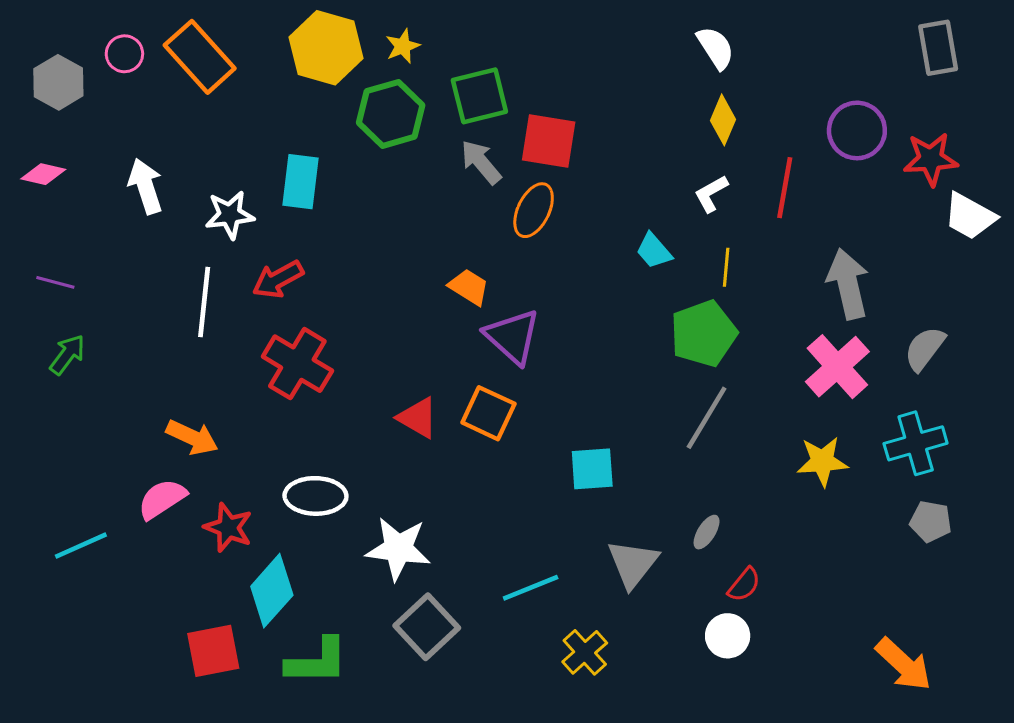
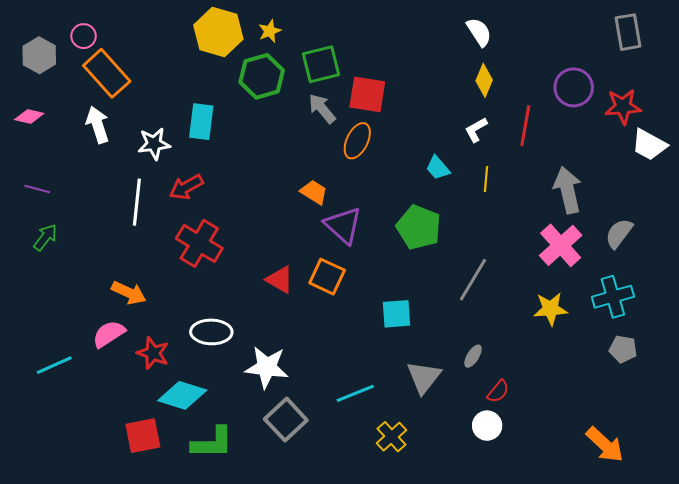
orange rectangle: (200, 57) -> (107, 73), moved
green pentagon: (704, 334) -> (419, 227), moved, turned -30
cyan diamond: (272, 591) -> (182, 395), turned 66

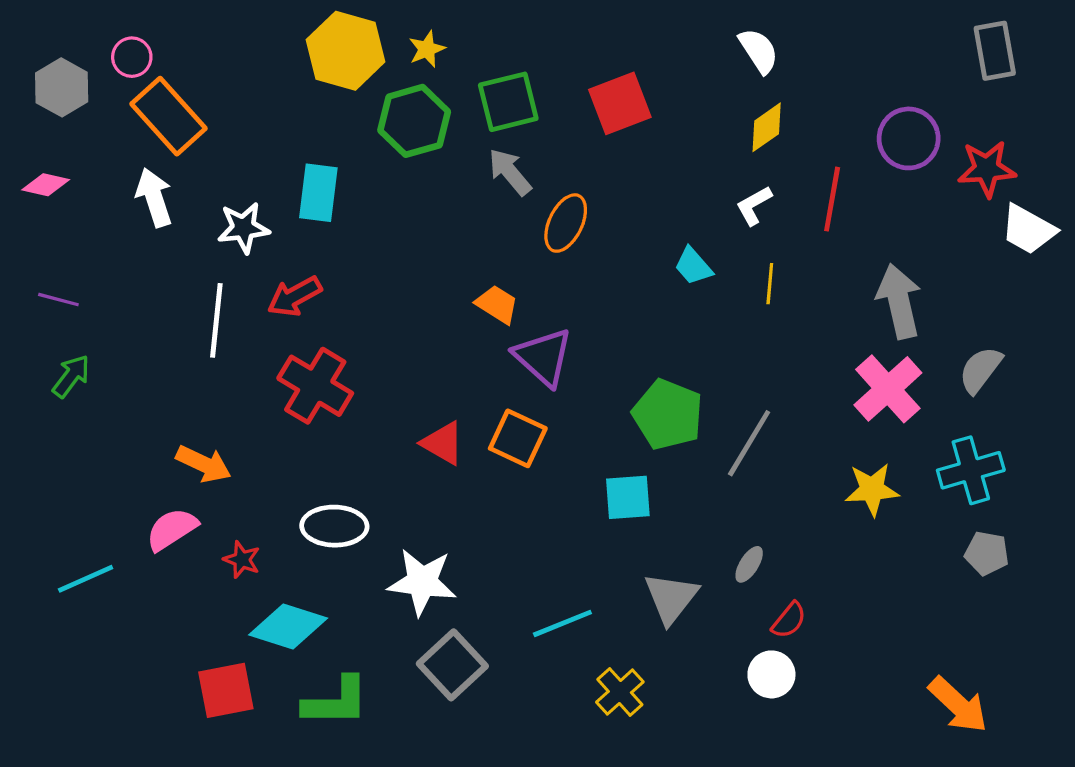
yellow diamond: (484, 80) -> (767, 127), turned 32
red square: (367, 94) -> (620, 103), moved, turned -30
green pentagon: (419, 227) -> (668, 414), moved
red star: (153, 353) -> (242, 560), size x0.7

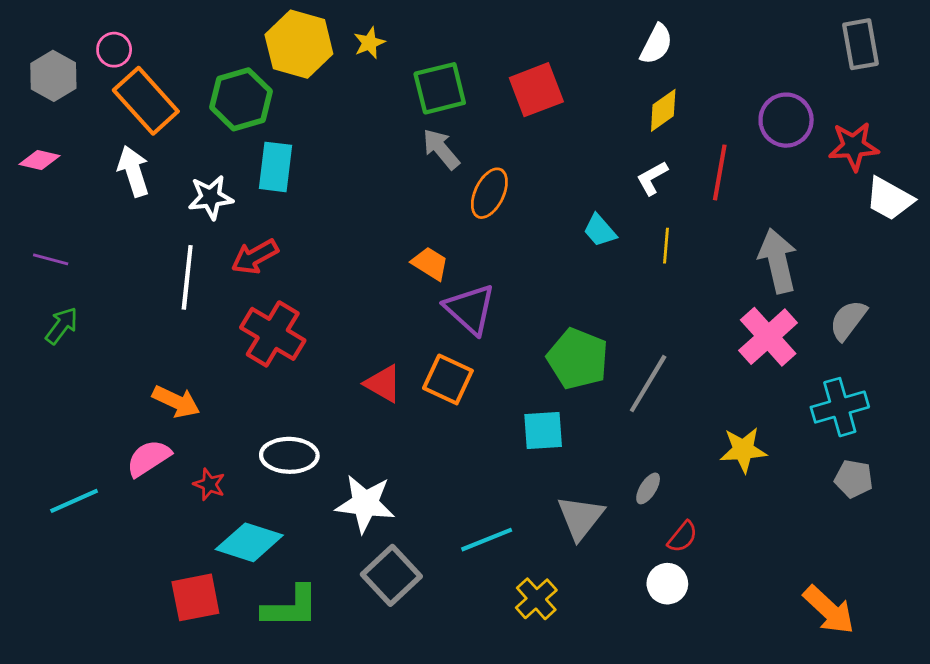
white semicircle: (759, 51) -> (656, 44), turned 60
green hexagon: (414, 121) -> (241, 99), moved
yellow star: (872, 489) -> (743, 450), moved

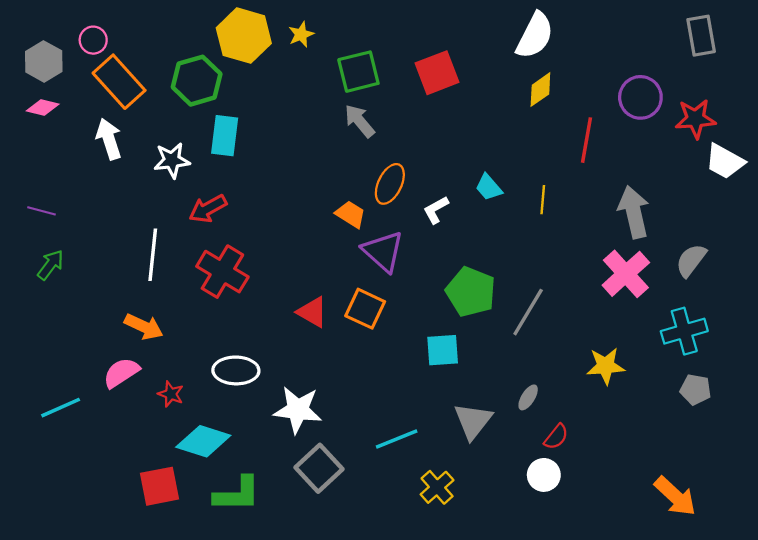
white semicircle: (656, 44) -> (535, 36), size x1.4
pink diamond: (40, 160) -> (43, 108), moved
white L-shape: (652, 178) -> (436, 210), moved
orange ellipse: (489, 193) -> (390, 184), moved
white line: (187, 277) -> (153, 255), moved

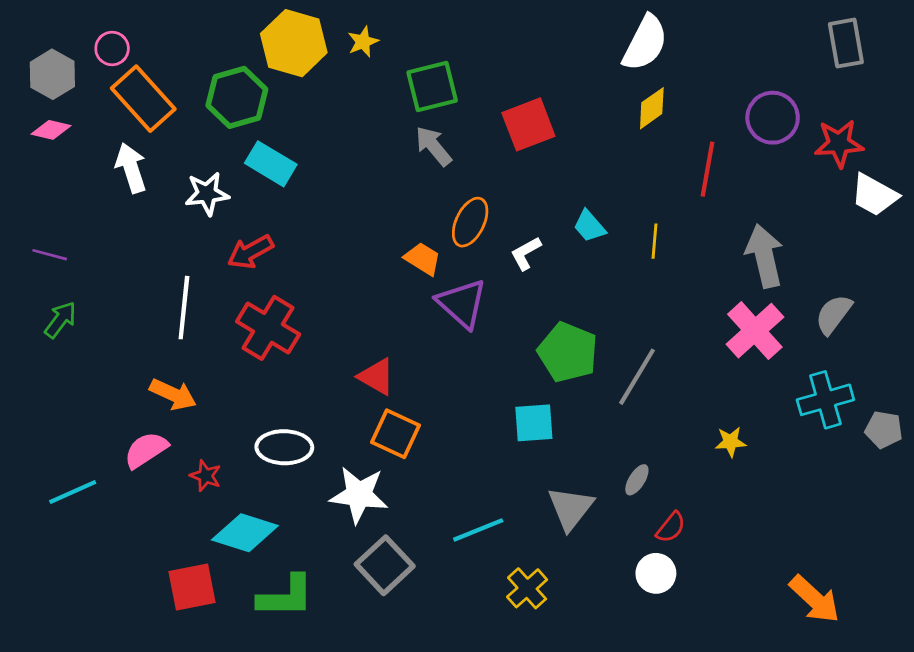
red square: (437, 73) -> (528, 124), moved
cyan rectangle: (225, 136) -> (271, 164), turned -66
orange square: (365, 309) -> (396, 434), moved
yellow star: (606, 366) -> (731, 442), size x0.7
gray pentagon: (696, 390) -> (884, 430), moved

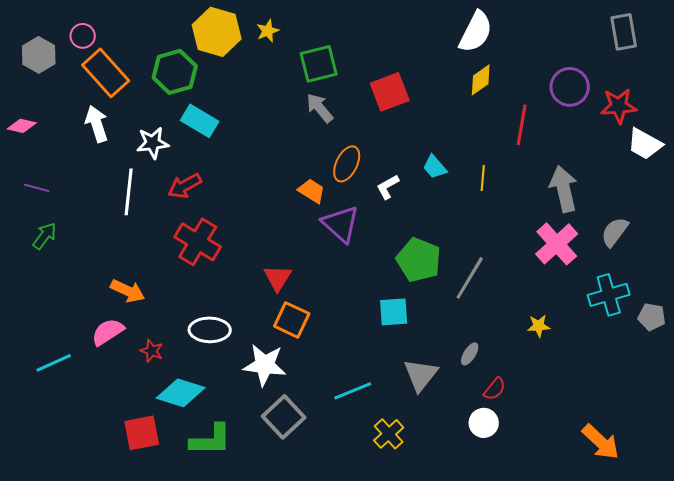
pink diamond: (51, 130) -> (22, 126), moved
white line: (184, 308) -> (129, 192), moved
red triangle: (377, 377) -> (278, 278), turned 32

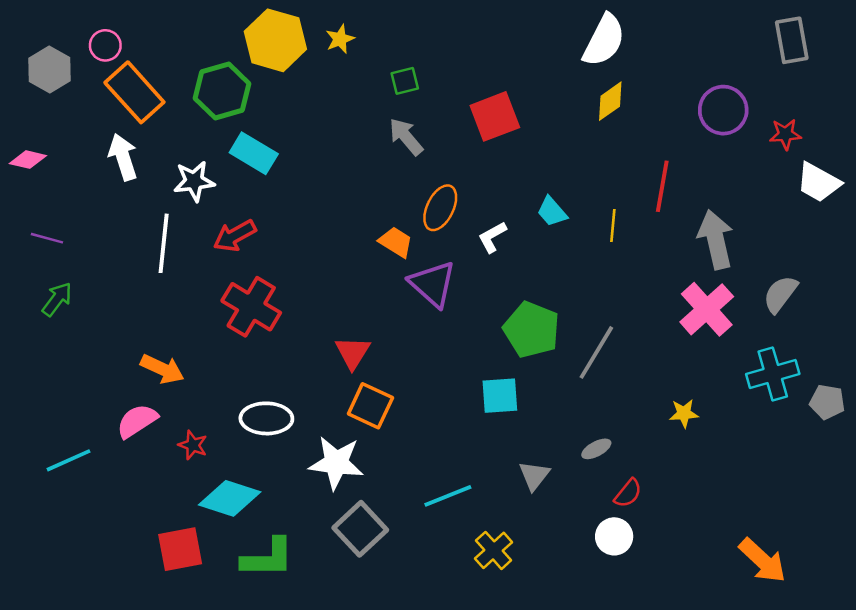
green square: (319, 64) -> (405, 81), size x0.6
red star: (619, 106) -> (785, 134), size x0.7
red line: (522, 125) -> (662, 186), moved
gray ellipse: (470, 354) -> (596, 449), turned 30
gray triangle: (421, 375) -> (534, 476), size x0.7

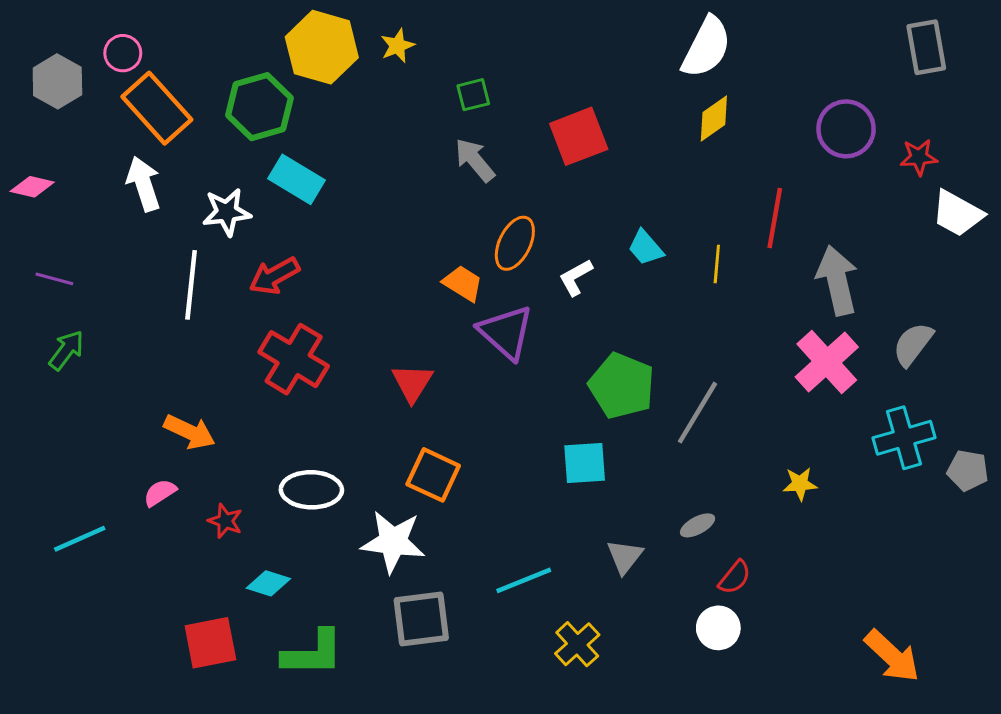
red triangle: (353, 352) -> (412, 383), moved
pink semicircle: (137, 421) -> (160, 493), size x0.7
cyan diamond: (230, 498) -> (268, 583), size x0.6
gray square: (360, 529) -> (421, 619), turned 36

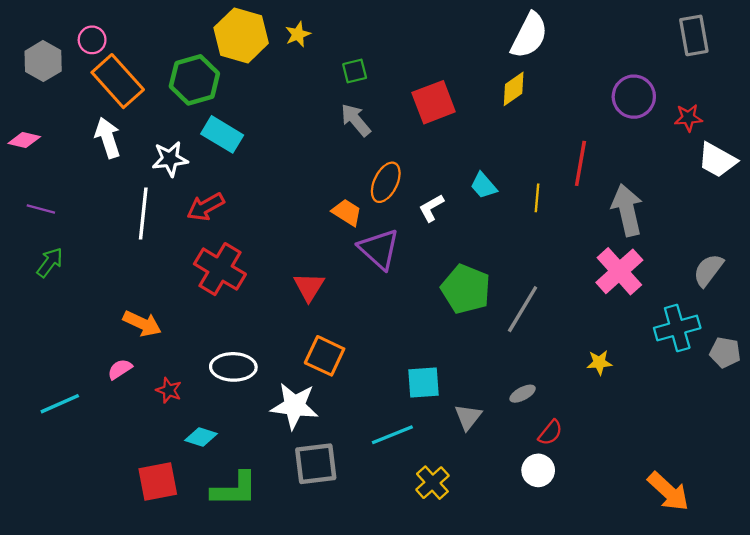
yellow diamond: (714, 118) -> (514, 89), moved
gray semicircle: (913, 344) -> (708, 270), moved
cyan square: (585, 463) -> (424, 383), moved

